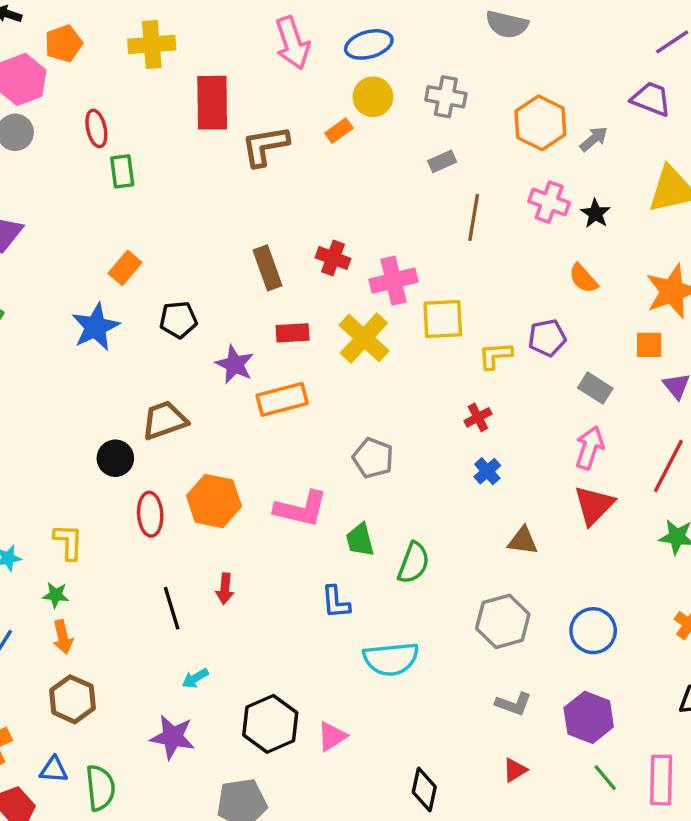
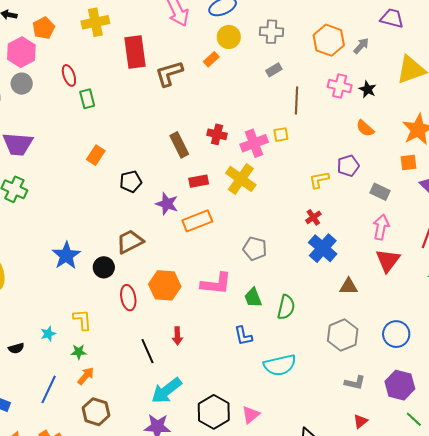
yellow square: (443, 319) -> (281, 135), moved, size x0.6
blue star: (96, 327) -> (66, 255), moved
blue cross: (487, 471) -> (323, 248), size x1.8
orange arrow: (63, 637) -> (86, 376), turned -120
cyan arrow: (195, 678) -> (166, 391), size x2.0

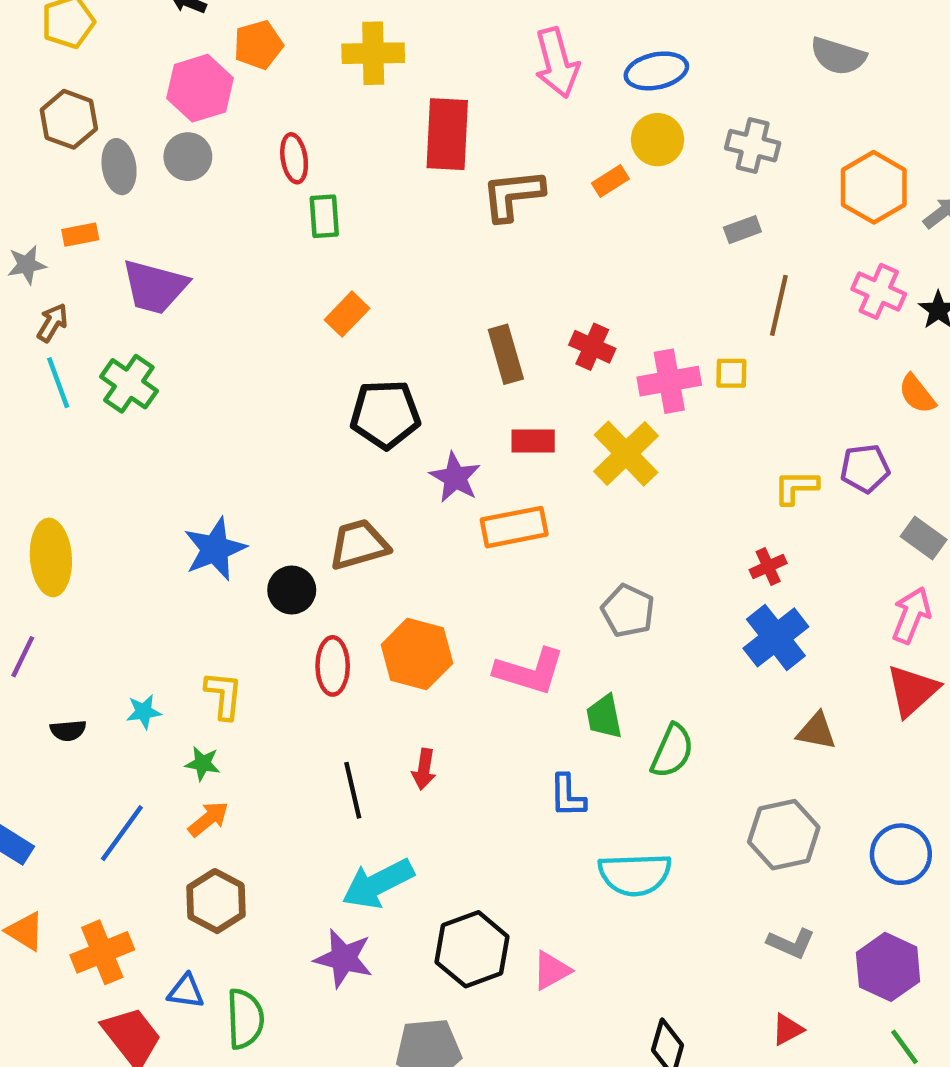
orange rectangle: (96, 155) -> (347, 314), moved
black pentagon: (131, 182) -> (385, 414), size x1.4

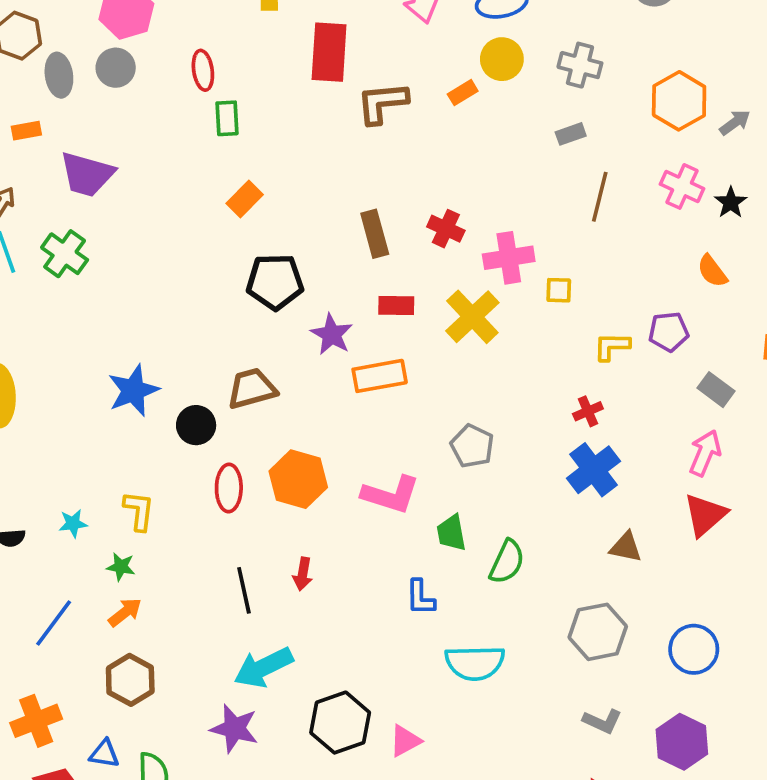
yellow square: (731, 373) -> (559, 290), moved

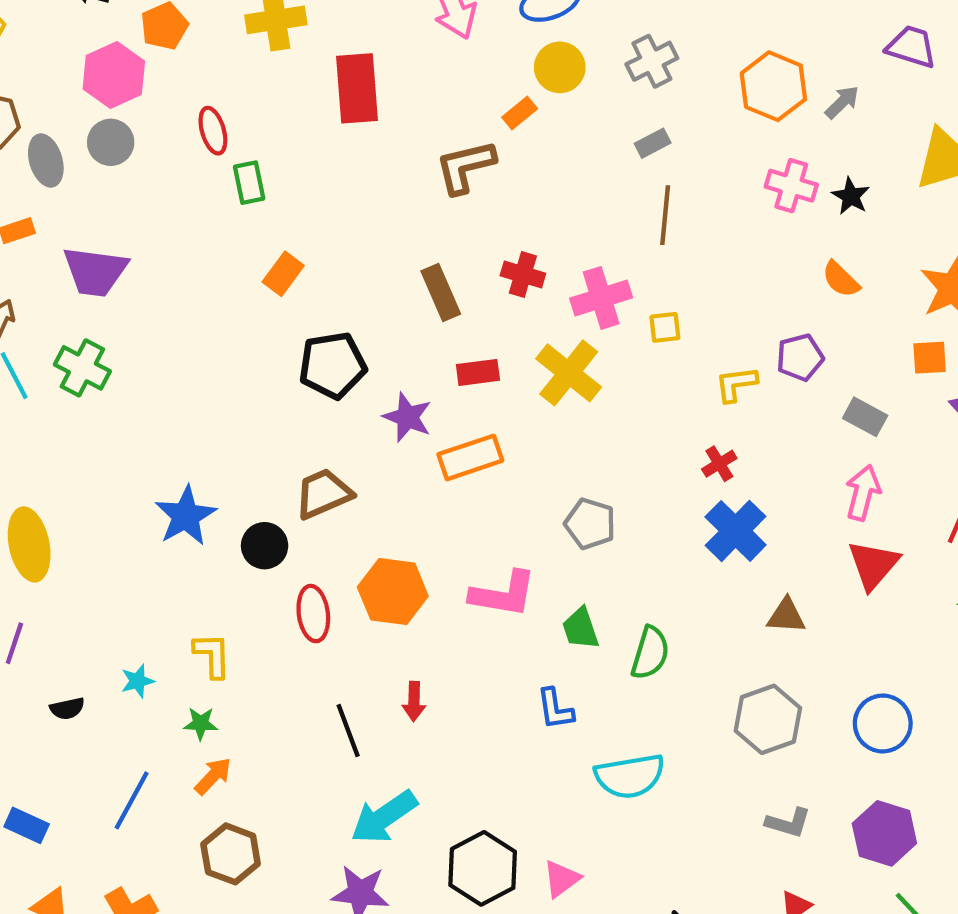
gray cross: (580, 65) -> (652, 61), turned -33
brown L-shape: (382, 103) -> (465, 167), moved
brown line: (600, 197) -> (665, 215), moved

